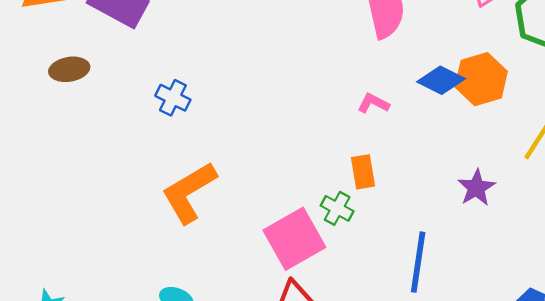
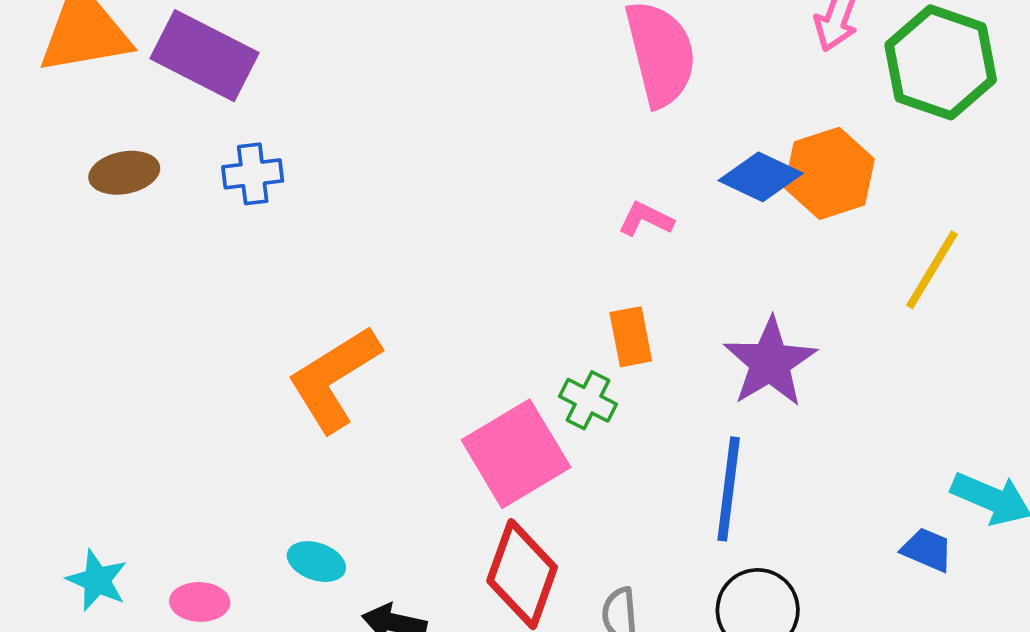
blue cross: (173, 98) -> (253, 174), moved, turned -32
purple star: (476, 188) -> (770, 362), moved, size x1.4

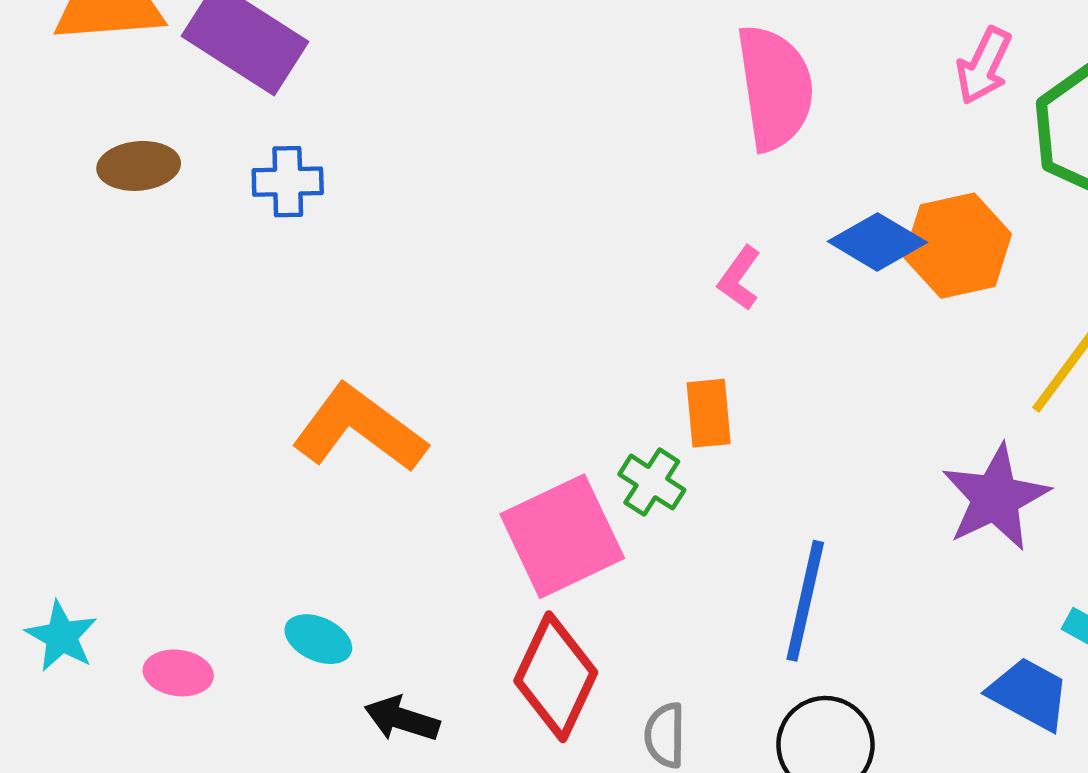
pink L-shape: (646, 219) -> (739, 278), turned -86
purple star: (770, 362) -> (995, 498), moved
orange L-shape: (334, 379) -> (359, 429), turned 63
blue trapezoid: (927, 550) -> (1029, 694), size x1.4

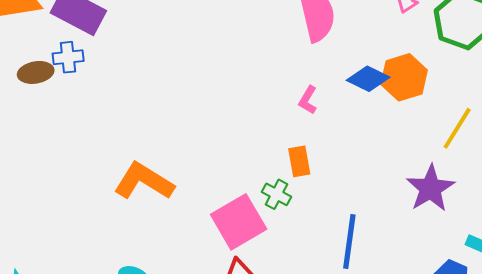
blue cross: (288, 182) -> (68, 57), moved

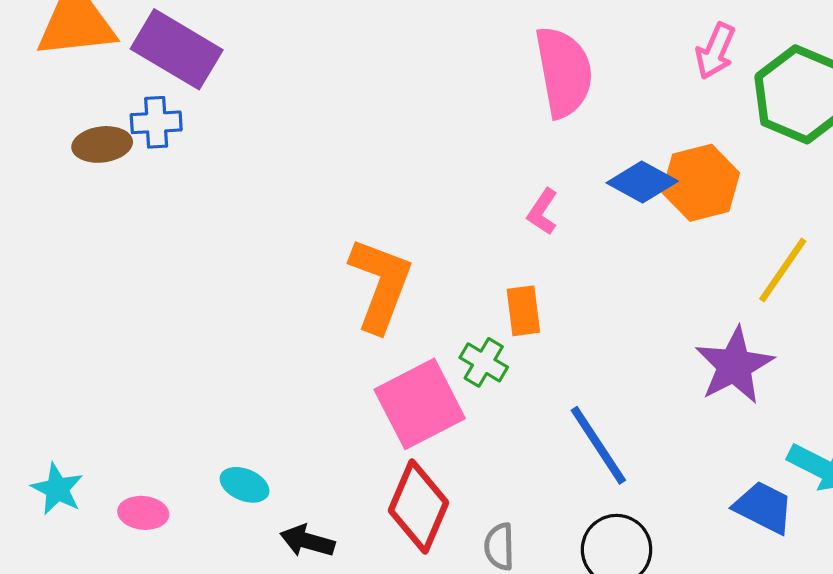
orange L-shape: (144, 181) -> (380, 285), moved, turned 76
blue line: (349, 242) -> (598, 445), turned -44

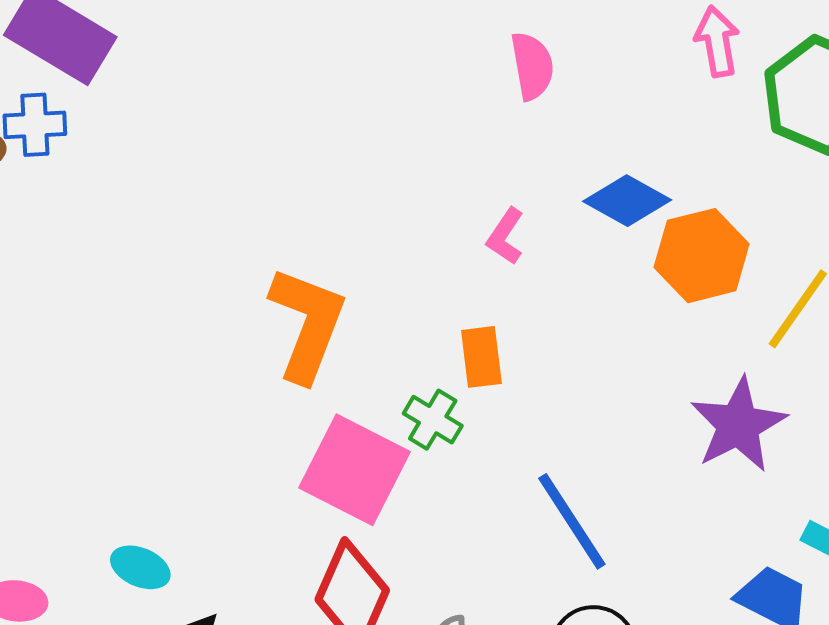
pink arrow: (715, 51) -> (717, 41), turned 146
pink semicircle: (564, 72) -> (532, 66), size x0.6
orange hexagon: (701, 183) -> (702, 256), moved
pink square: (420, 404) -> (354, 470), turned -36

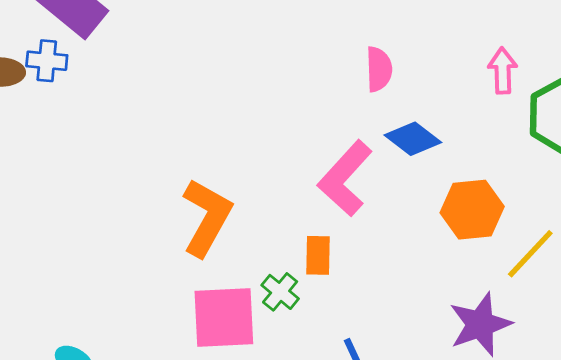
blue diamond: (627, 201) -> (413, 139), moved
pink L-shape: (505, 236) -> (345, 178), size x2.0
pink square: (354, 470) -> (224, 317), turned -38

